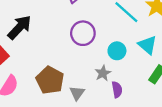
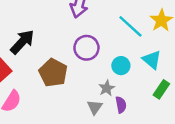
brown pentagon: (50, 80) -> (53, 73), moved
gray triangle: (77, 93) -> (95, 107), moved

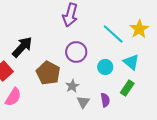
gray star: (107, 88) -> (72, 86), moved
green rectangle: (161, 89) -> (127, 88), moved

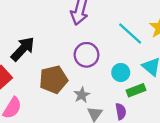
brown pentagon: (48, 73) -> (53, 80), turned 30
green rectangle: (127, 88) -> (136, 90), moved, turned 35

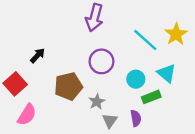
black arrow: (23, 49) -> (38, 55), size x0.6

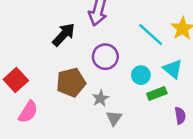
black arrow: (38, 55) -> (64, 35), moved, size x1.5
purple semicircle: (136, 118) -> (180, 116), moved

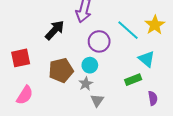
purple circle: (105, 57) -> (99, 41), moved
cyan circle: (141, 75) -> (90, 65), moved
red square: (16, 80) -> (21, 58), moved, turned 30

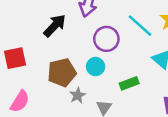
green rectangle: (133, 80) -> (129, 83), moved
gray star: (86, 84) -> (78, 95), moved

